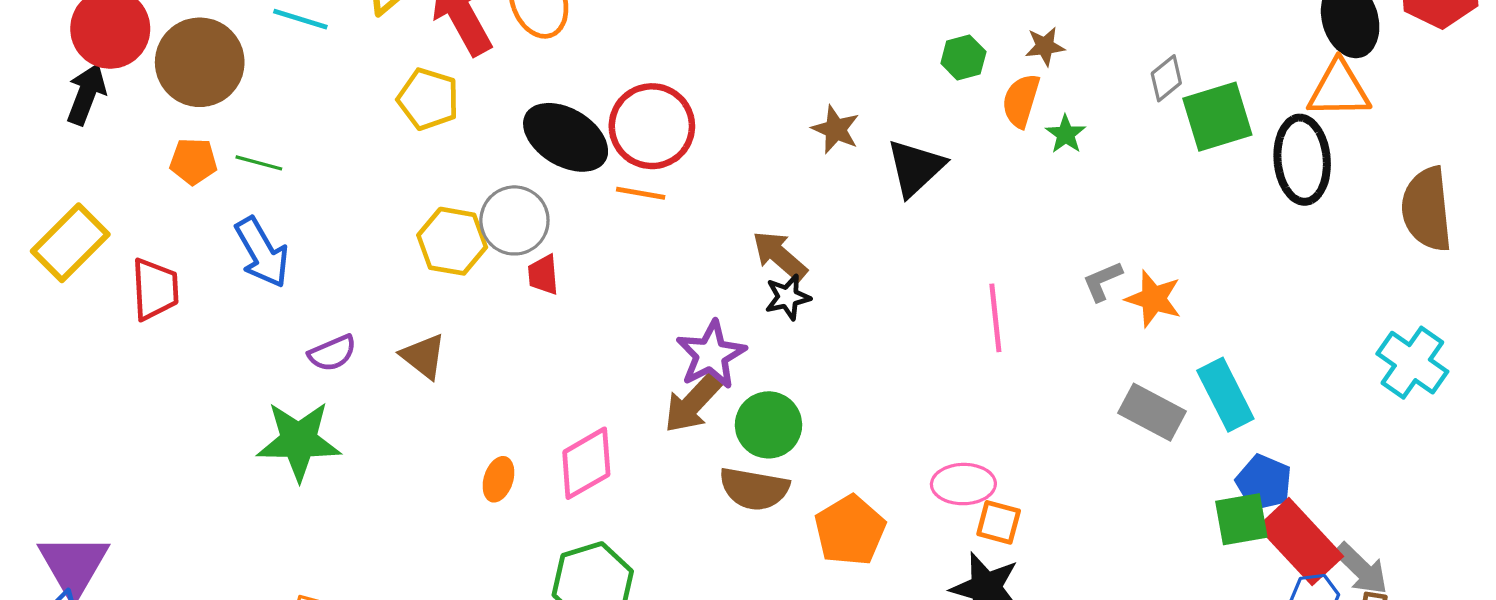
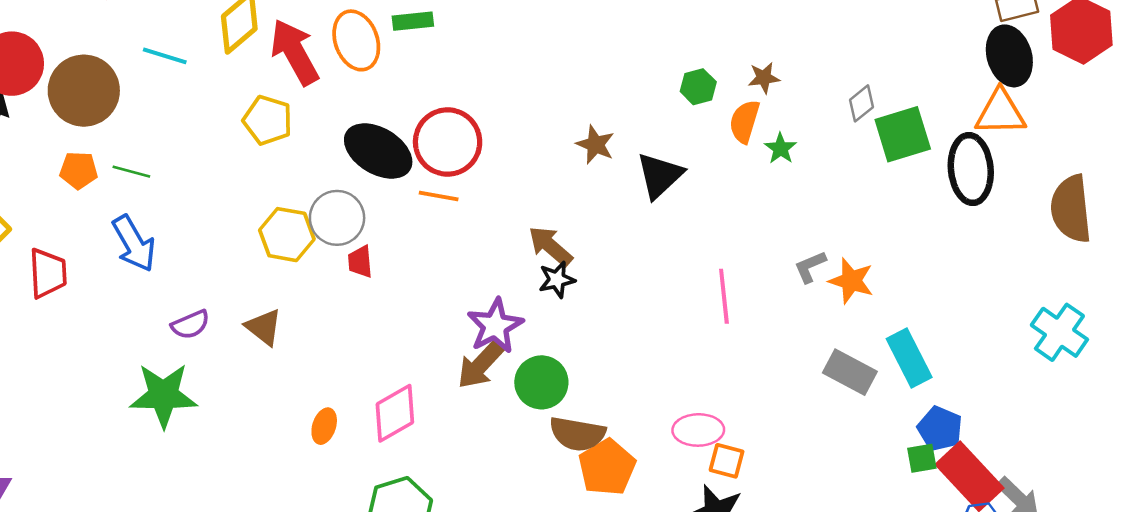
brown semicircle: (754, 489) -> (577, 434), moved
green square: (1241, 519) -> (922, 458), size x0.7

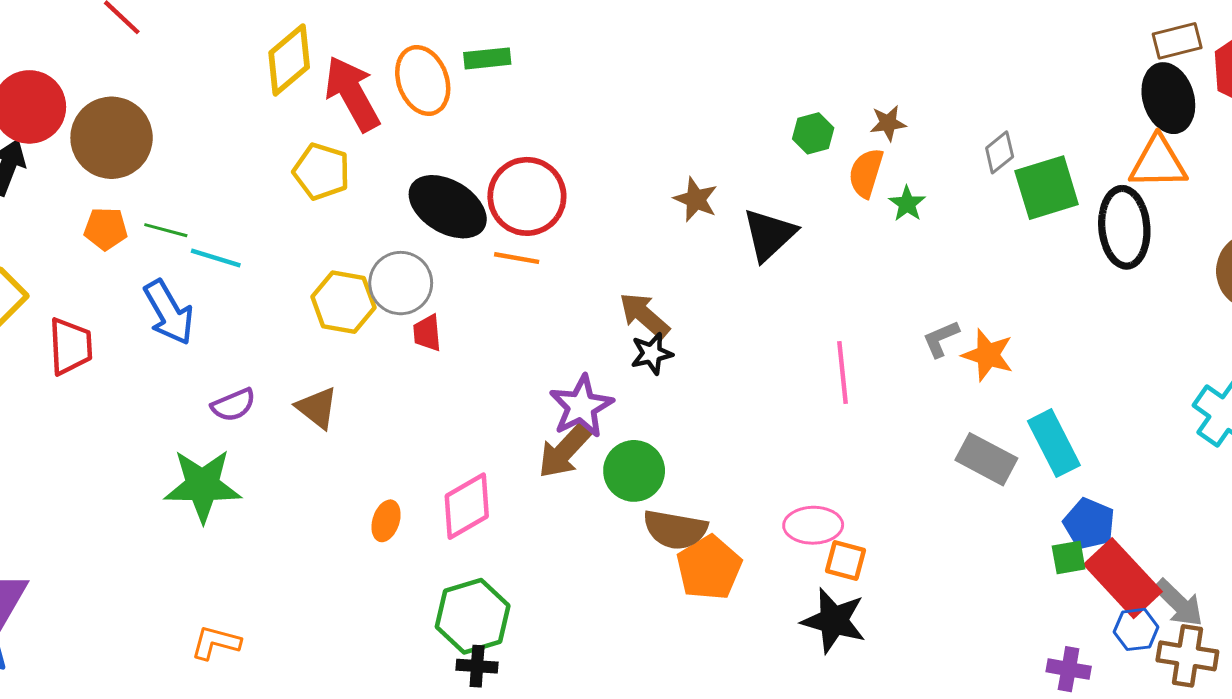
cyan line: (165, 56) -> (216, 258), moved

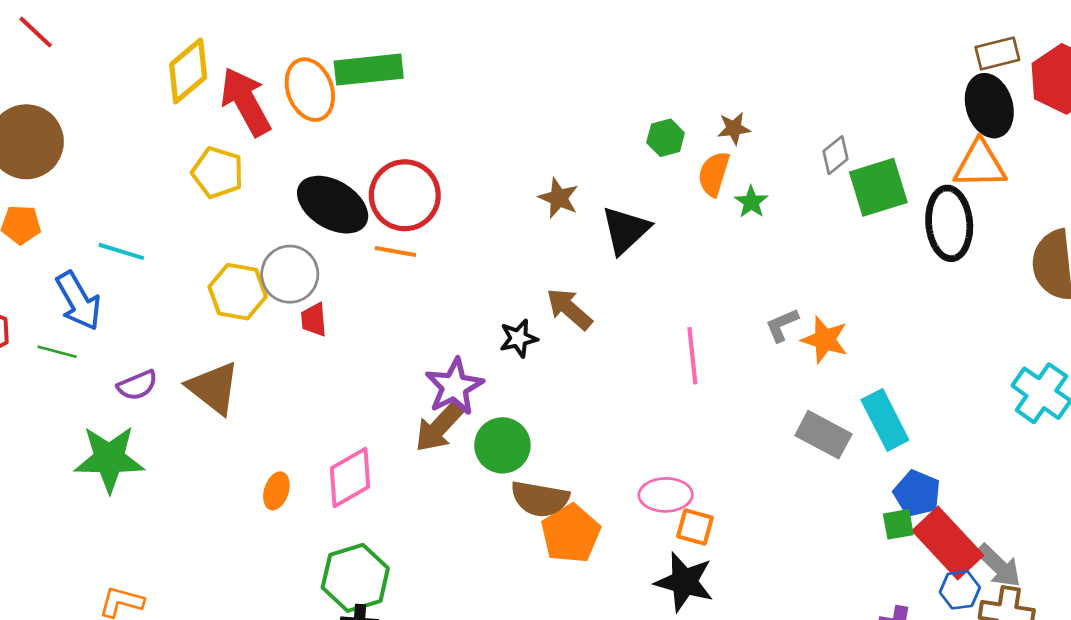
green rectangle: (487, 58) -> (369, 70), size x1.6
green line: (166, 230) -> (57, 352), moved
brown arrow: (644, 315) -> (569, 309), moved
brown triangle: (317, 408) -> (214, 388), size x1.4

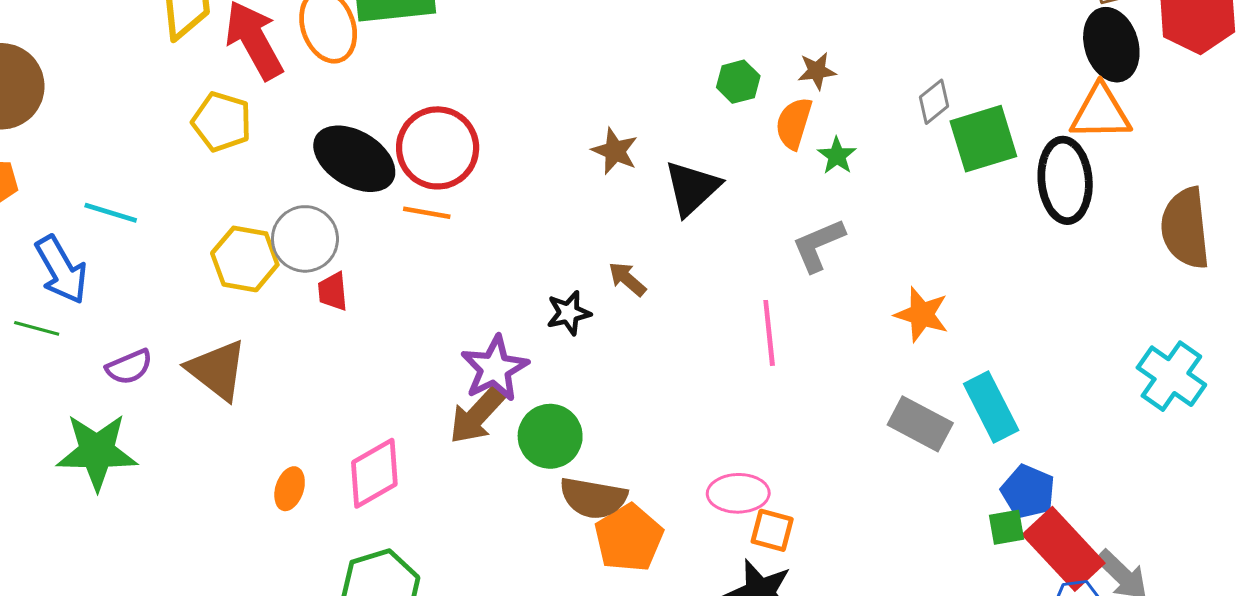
brown arrow: (569, 309) -> (627, 279), size x0.7
gray L-shape: (782, 325) -> (818, 245), moved, size x1.4

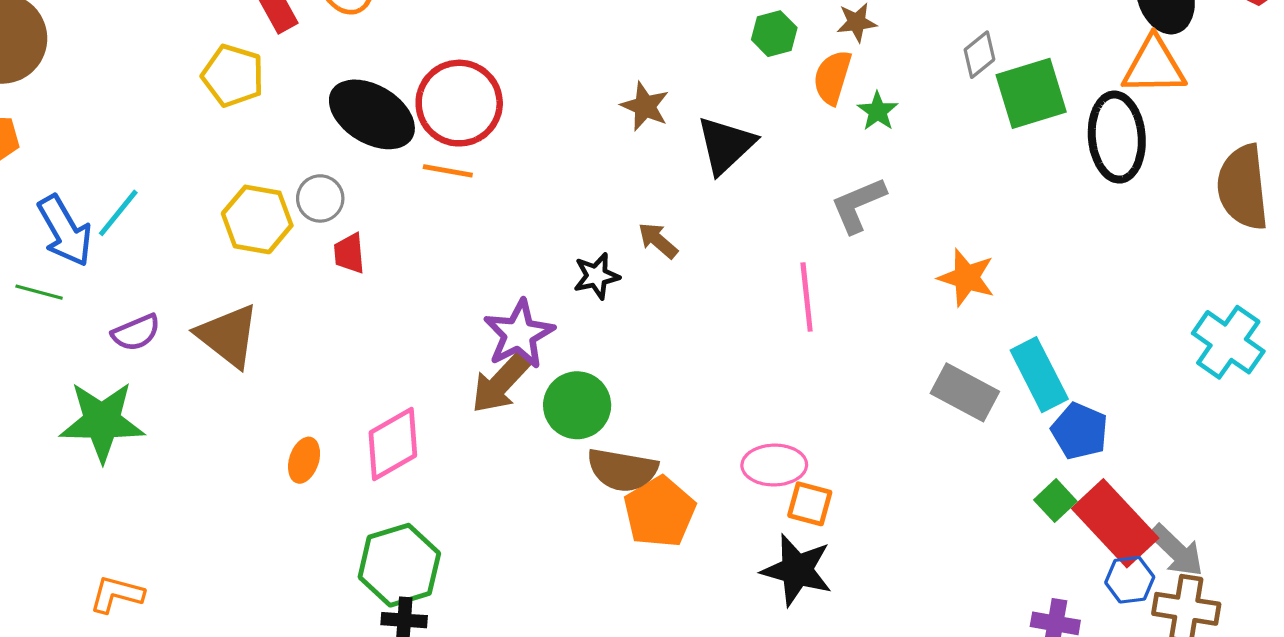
cyan line: (111, 213) -> (118, 213), moved, turned -68
gray circle: (305, 239) -> (320, 198), size x0.7
blue pentagon: (1028, 492) -> (1080, 431), moved
green square: (1006, 527) -> (1055, 501), turned -33

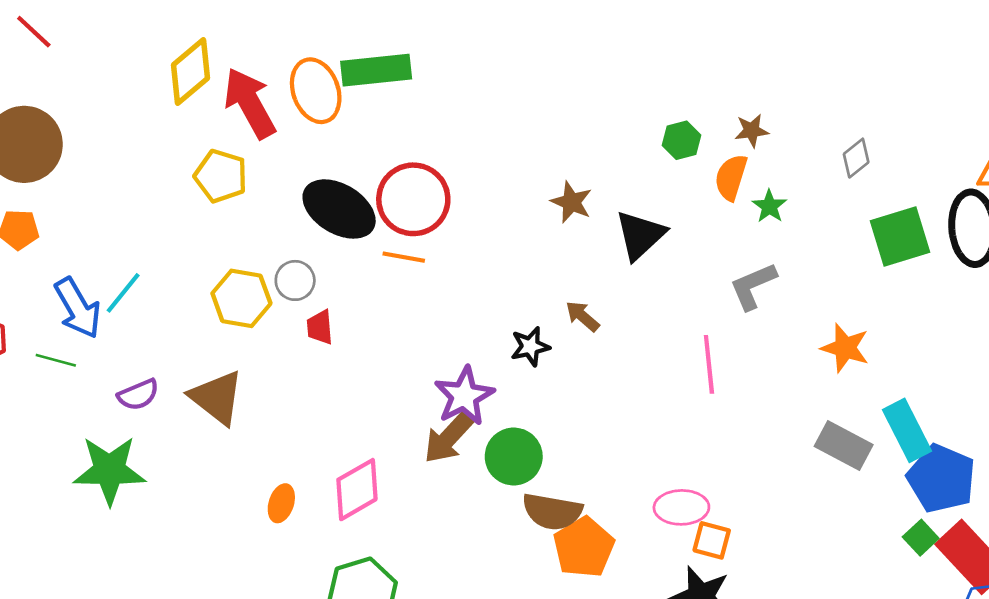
green square: (1031, 93) -> (900, 236), moved
blue pentagon: (1080, 431) -> (941, 479), size x1.4

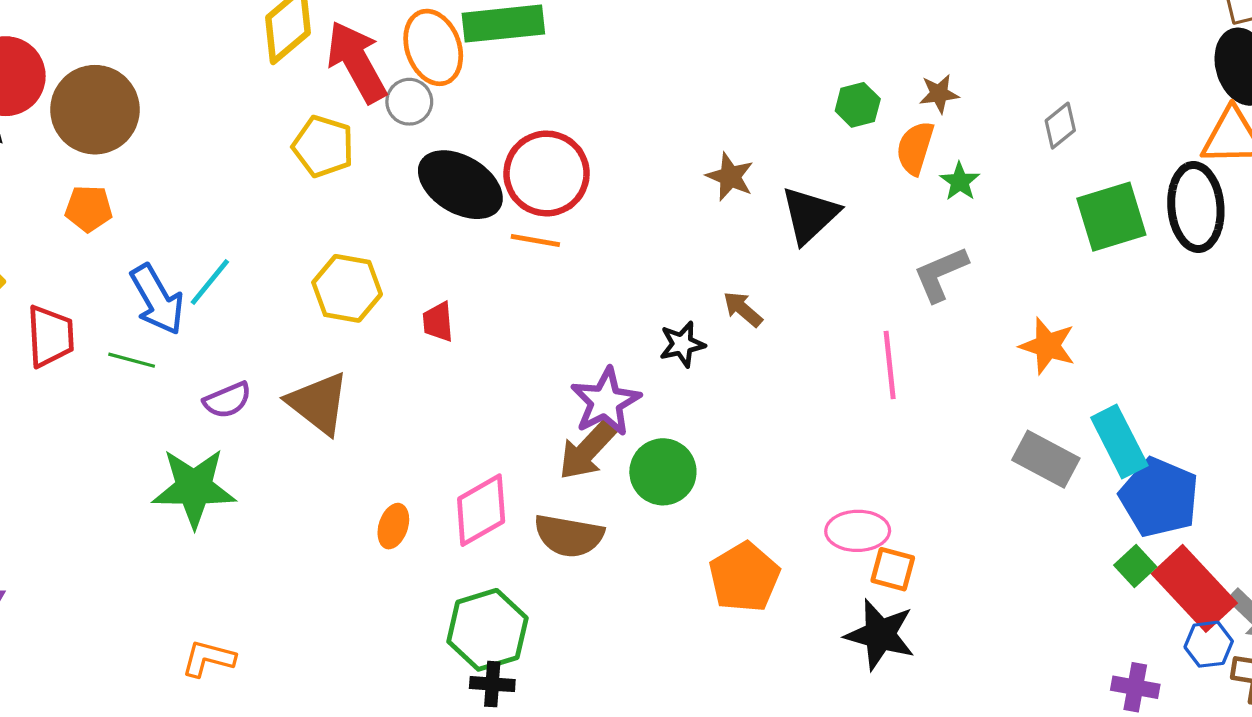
gray circle: (295, 280) -> (409, 102), moved
brown semicircle: (552, 512) -> (569, 536), moved

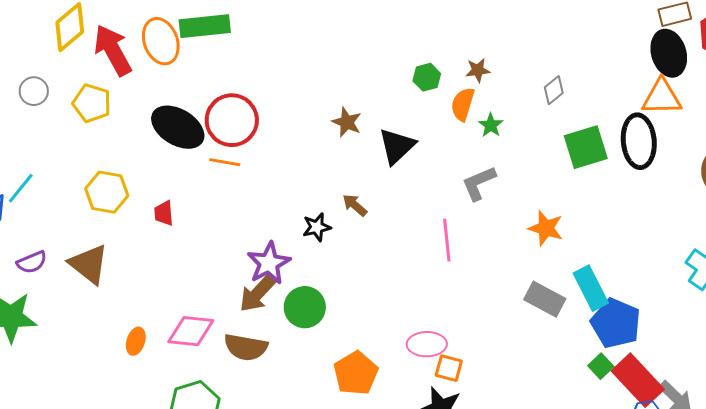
gray circle: (409, 102) -> (34, 91), moved
pink diamond: (481, 510) -> (191, 331), turned 36

